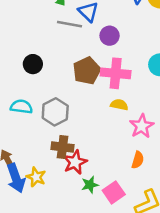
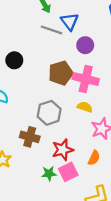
gray hexagon: (55, 112) -> (49, 113), moved
red star: (75, 162) -> (63, 150), moved
pink square: (114, 192) -> (68, 172), moved

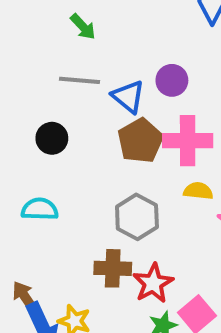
blue triangle: (70, 21) -> (128, 97), moved
gray line: (52, 30) -> (80, 80), moved
red star: (63, 150) -> (153, 283), moved

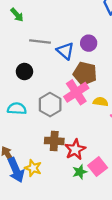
green arrow: (83, 27) -> (17, 15), moved
brown pentagon: (140, 141) -> (85, 74), moved, turned -30
pink cross: (188, 141) -> (76, 92), moved, turned -35
gray hexagon: (137, 217) -> (50, 105), moved

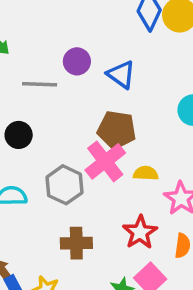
purple circle: (89, 43) -> (77, 61), moved
blue triangle: (65, 51) -> (121, 74), moved
red star: (75, 149) -> (140, 232), moved

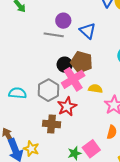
gray line: (40, 84) -> (54, 35), moved
black circle: (19, 135) -> (65, 65), moved
red star: (140, 232) -> (67, 107), moved

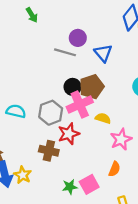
brown pentagon: (82, 62) -> (92, 87), turned 30

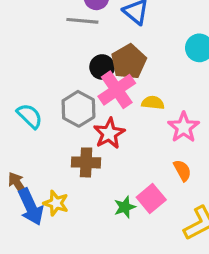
cyan semicircle: (16, 111) -> (30, 116), turned 42
orange semicircle: (114, 169) -> (182, 170), turned -40

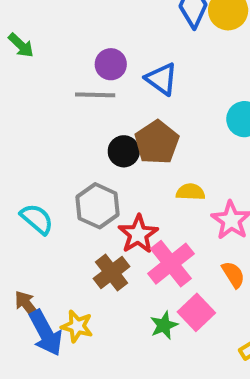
pink cross: (117, 90) -> (171, 264), moved
brown cross: (86, 162) -> (112, 272), turned -36

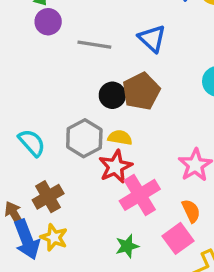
purple circle: (111, 64) -> (48, 22), moved
yellow semicircle: (191, 192) -> (120, 138), moved
brown cross: (112, 272) -> (48, 197), moved
pink square: (196, 312) -> (178, 238), moved

